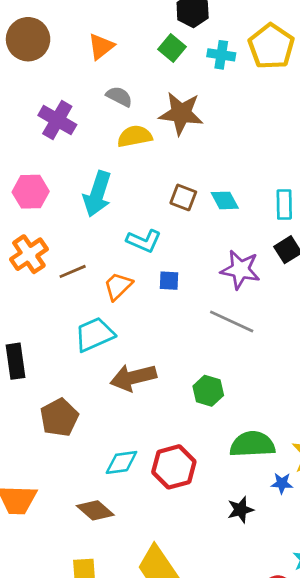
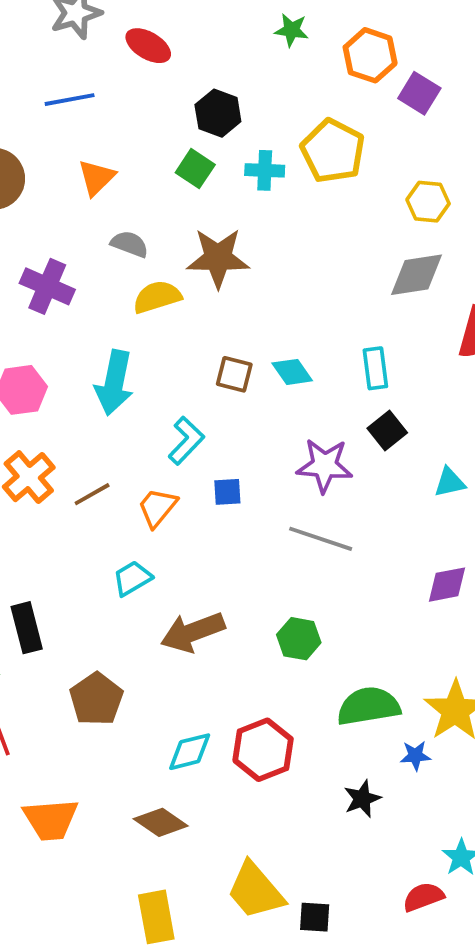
cyan L-shape: (144, 241) -> (186, 441), turned -64
cyan trapezoid: (95, 334) -> (132, 578), size x0.7

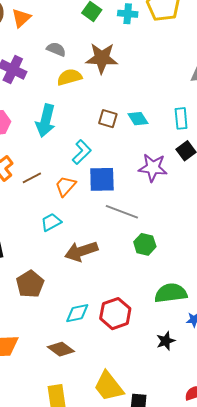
orange triangle: (96, 178) -> (21, 18), moved
blue square: (227, 492) -> (102, 179), size x1.8
gray line: (321, 539) -> (122, 212), moved
green hexagon: (299, 639) -> (145, 244), moved

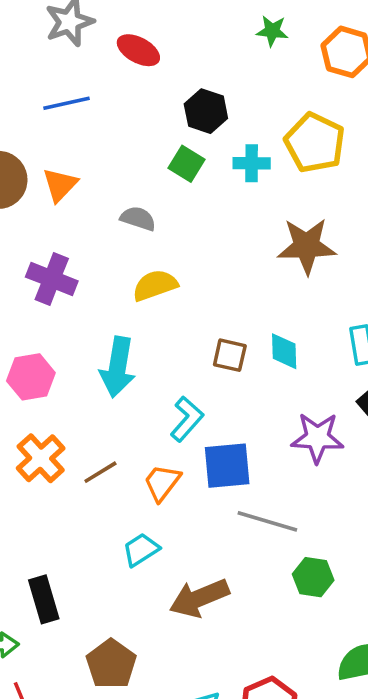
gray semicircle: (56, 49) -> (138, 218), moved
brown star: (102, 58) -> (307, 246), moved
cyan diamond: (138, 119) -> (284, 351), turned 35

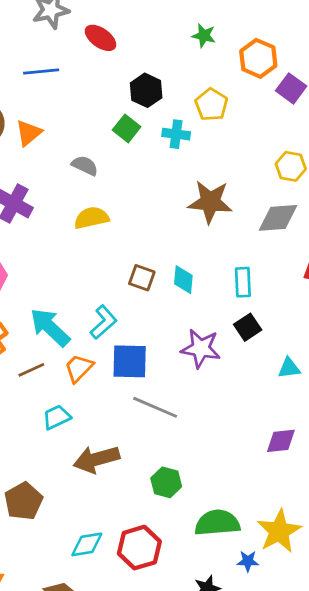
yellow pentagon: (315, 143) -> (211, 105), moved, size x0.7
cyan arrow: (118, 367) -> (50, 327), moved, turned 117
brown line: (100, 472) -> (31, 370), moved
green hexagon: (313, 577) -> (166, 482), moved

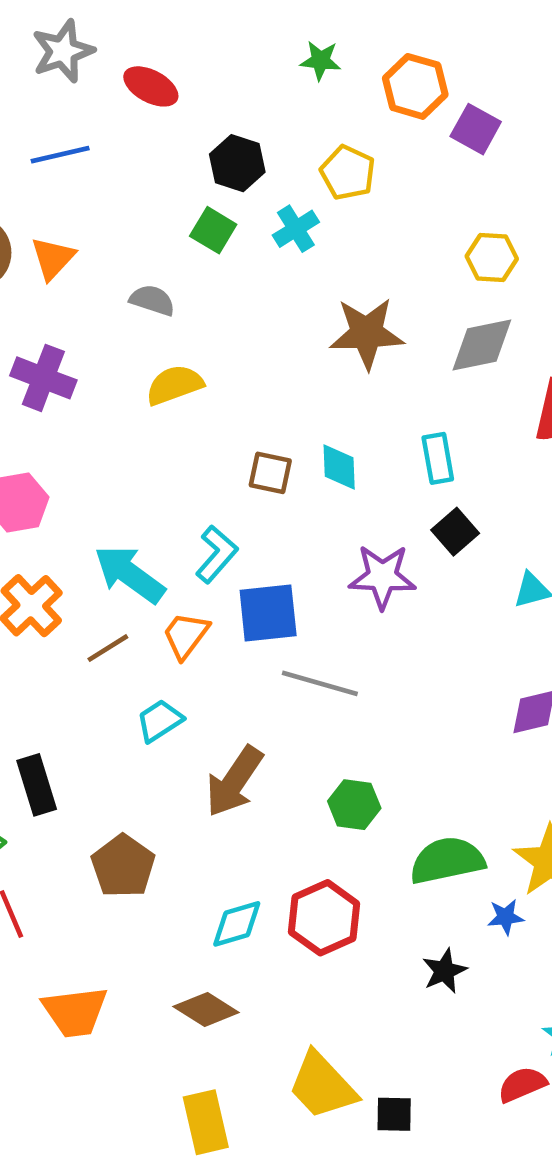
cyan cross: (176, 134) -> (296, 229), turned -32
brown arrow: (96, 459) -> (234, 781), turned -33

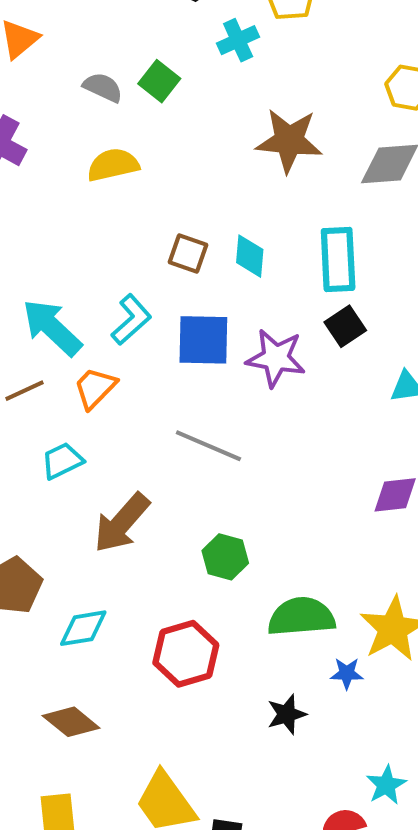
green square: (213, 230) -> (159, 81), moved
cyan rectangle: (438, 458) -> (338, 259), size x1.4
blue square: (268, 613) -> (203, 340), moved
cyan diamond: (237, 924) -> (83, 628), moved

